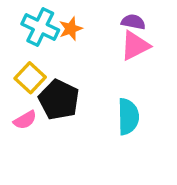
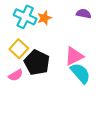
pink triangle: (135, 46) -> (74, 56), moved
cyan semicircle: (128, 117) -> (80, 73), turned -40

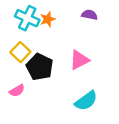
cyan semicircle: (80, 73) -> (86, 101), moved, turned 95
pink semicircle: (16, 75) -> (17, 91), moved

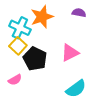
cyan cross: (27, 18) -> (20, 28), moved
orange star: (48, 19) -> (42, 17), size x1.6

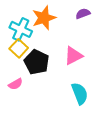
purple semicircle: (79, 13) -> (83, 14), turned -32
cyan semicircle: (76, 89) -> (80, 94), turned -75

